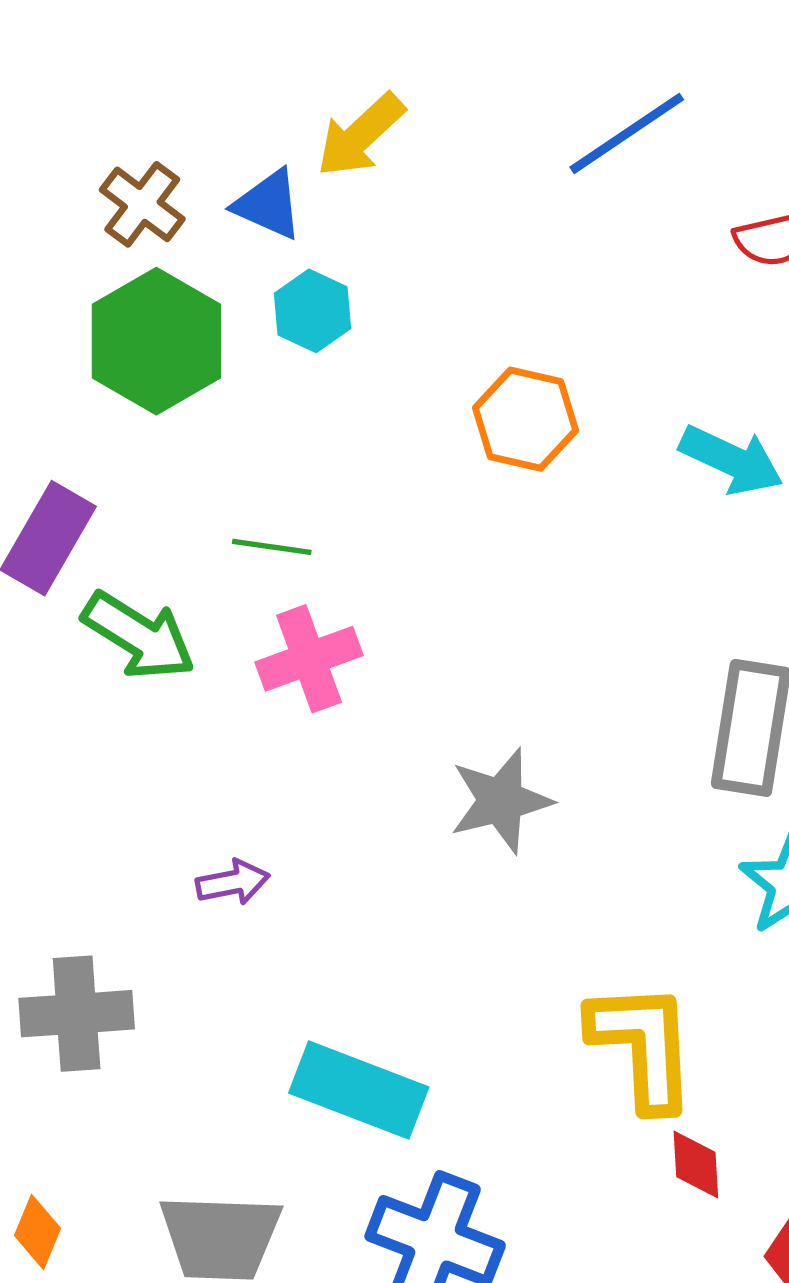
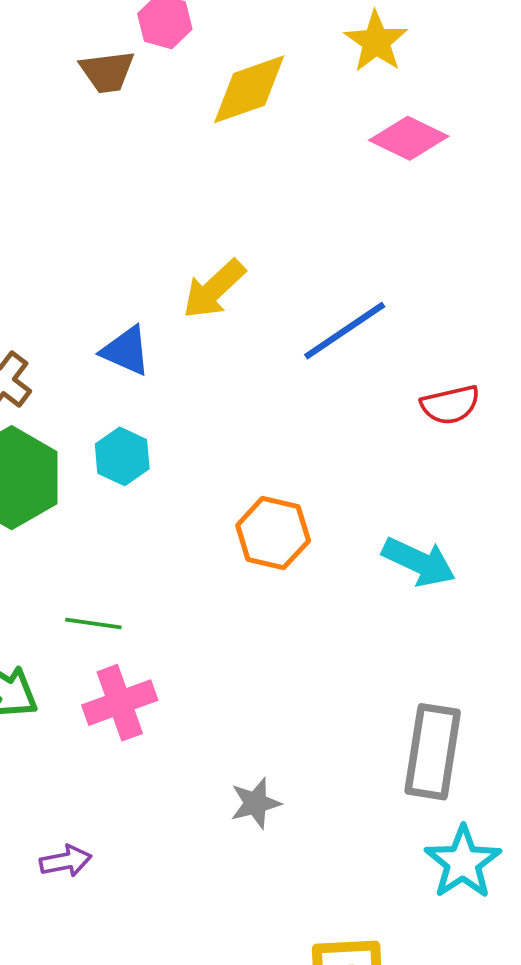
yellow arrow: (360, 135) -> (214, 289), moved
blue triangle: (268, 204) -> (126, 351), moved
gray star: (501, 801) -> (255, 803), size x0.7

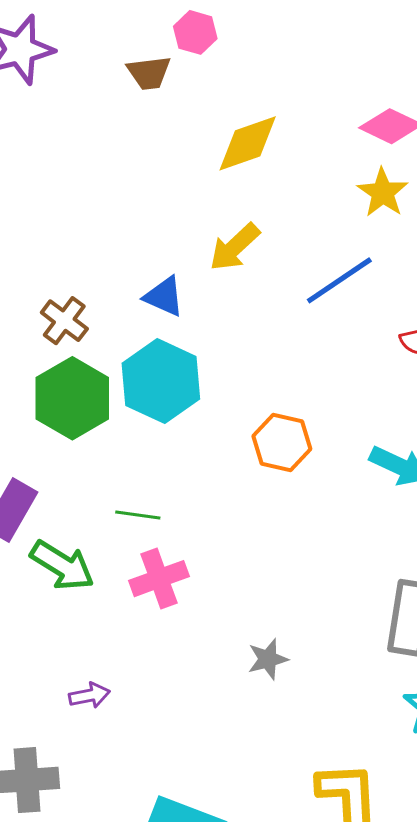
yellow star: (376, 42) -> (383, 193), moved
yellow diamond: (249, 89) -> (248, 143), moved
cyan hexagon: (122, 456) -> (161, 381), size x1.8
purple arrow: (66, 861) -> (89, 695), moved

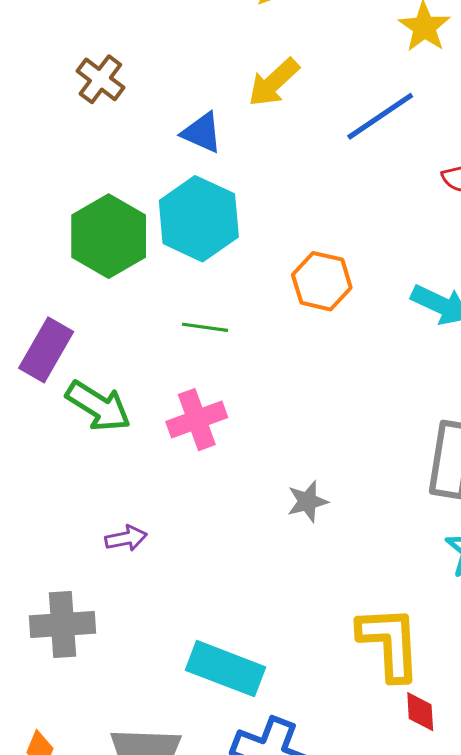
brown cross: (64, 321) -> (100, 79), moved
green line: (138, 515) -> (205, 327), moved

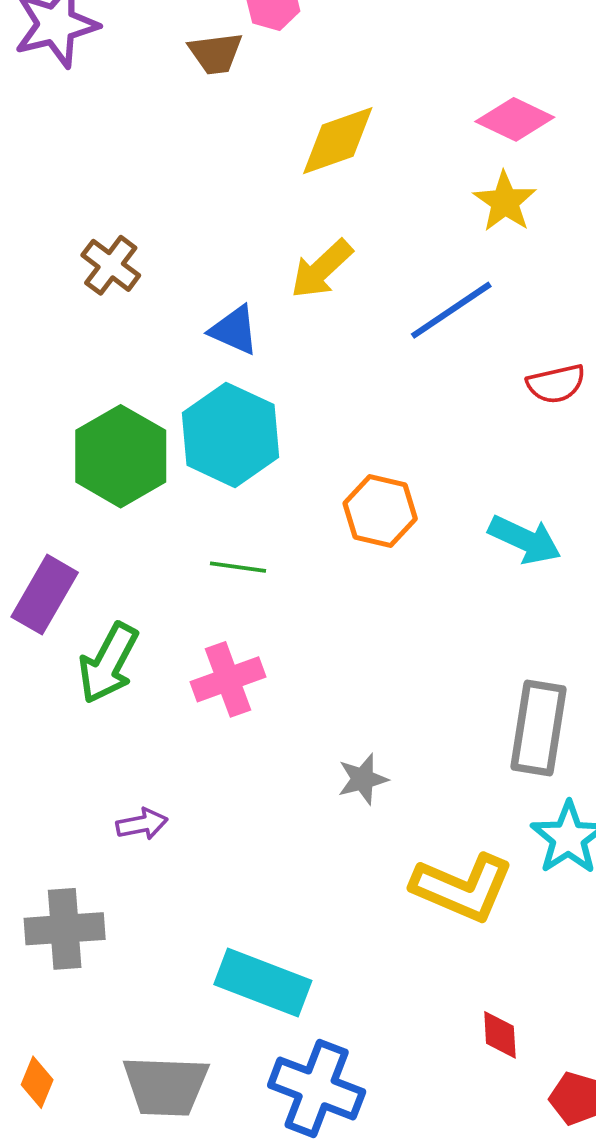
green arrow: (98, 406) -> (108, 663), turned 86
yellow L-shape: (389, 643) -> (462, 888), moved, turned 116

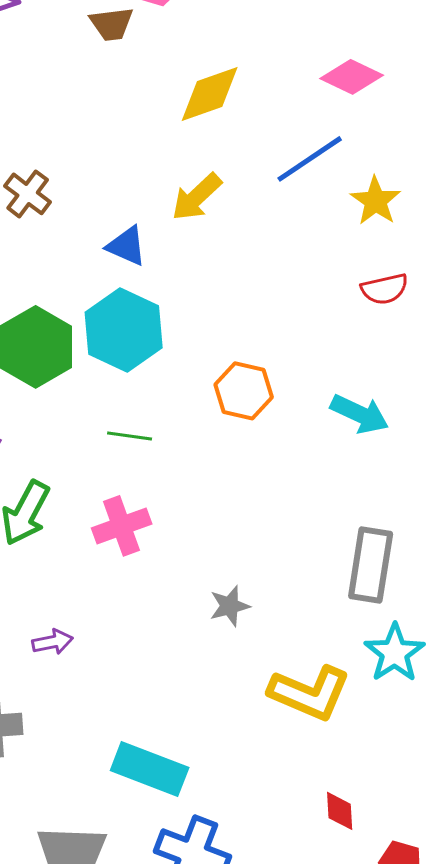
yellow star: (505, 202) -> (376, 201), moved
blue line: (451, 310) -> (310, 159), moved

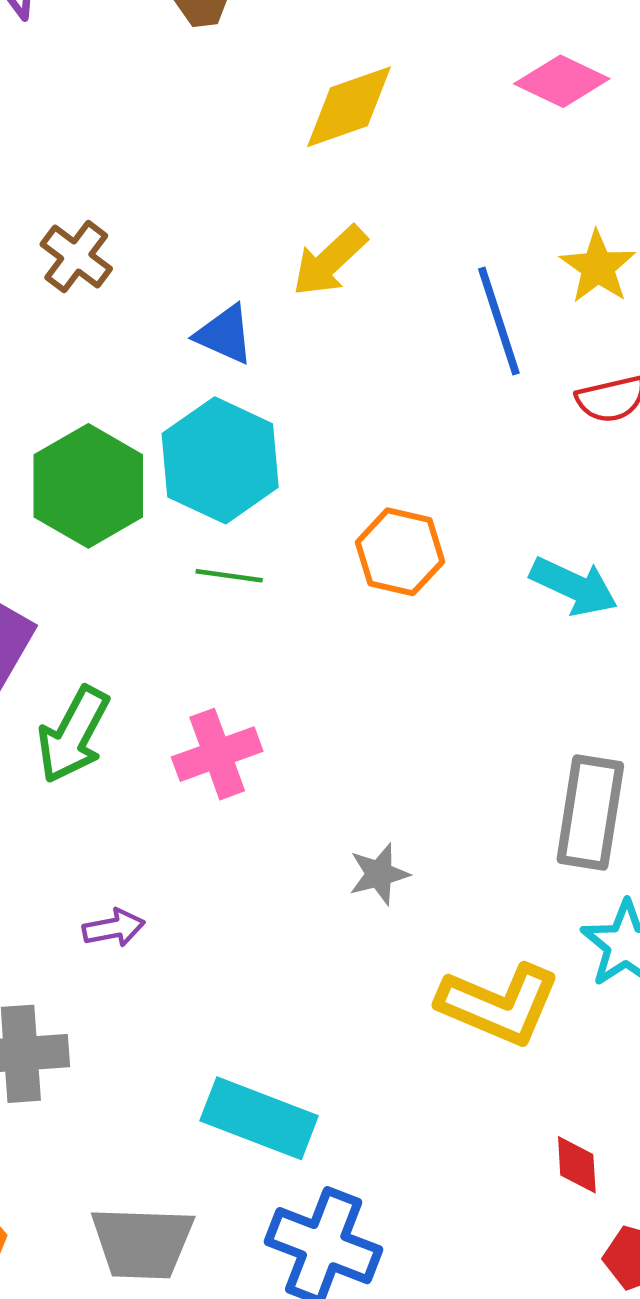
blue line: (310, 159) -> (499, 321), moved, turned -74
green line: (130, 436) -> (229, 576), moved
red diamond: (340, 811) -> (577, 1165), moved

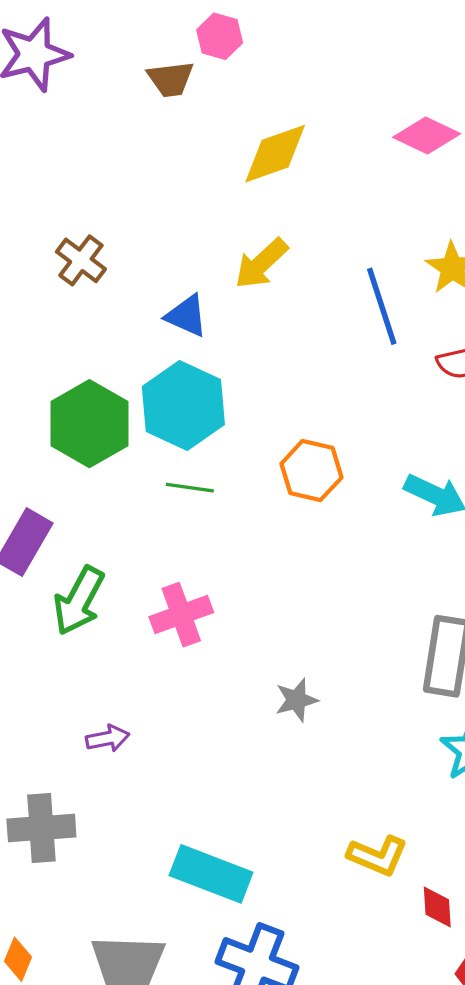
yellow L-shape: (499, 1004) -> (378, 856), moved, size x0.7

